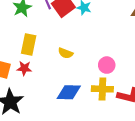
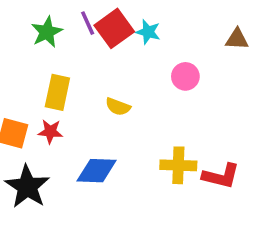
pink circle: (107, 65) -> (185, 76), moved
blue diamond: (69, 92) -> (97, 171), moved

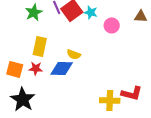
pink circle: (185, 76) -> (112, 25), moved
yellow cross: (178, 165) -> (110, 100), moved
blue diamond: (97, 171) -> (62, 68), moved

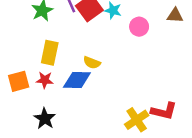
orange square: (15, 69) -> (19, 81), turned -30
black star: (23, 99) -> (45, 119), moved, size x0.7
yellow cross: (110, 100) -> (137, 120), turned -36

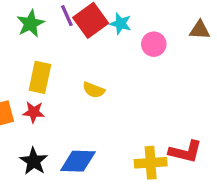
blue diamond: (77, 80) -> (78, 161), moved
yellow cross: (137, 120) -> (151, 163), turned 30

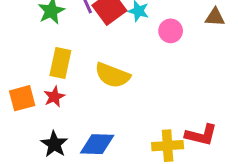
yellow semicircle: (94, 90) -> (112, 75), size x1.6
red star: (34, 112) -> (54, 97), turned -30

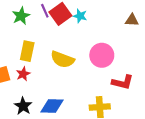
pink circle: (171, 31) -> (102, 55), moved, size x1.5
red L-shape: (201, 135) -> (123, 82), moved

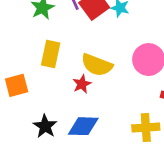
red star: (23, 74) -> (82, 84), moved

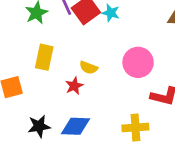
yellow semicircle: (97, 65) -> (89, 68), size x0.6
black star: (45, 126) -> (39, 126), turned 30

